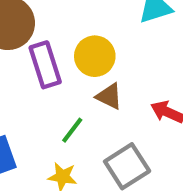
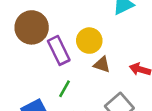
green line: (72, 130) -> (64, 89), moved

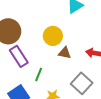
purple rectangle: (59, 50) -> (19, 56), moved

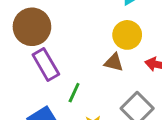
yellow circle: (53, 36) -> (127, 35), moved

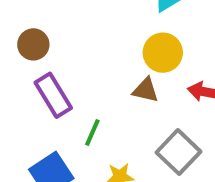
brown circle: (32, 27) -> (33, 44), size x0.6

